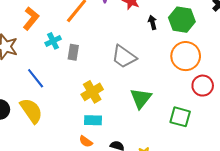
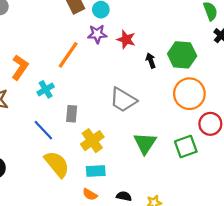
gray rectangle: (73, 52) -> (72, 114), moved
blue line: (36, 78) -> (43, 130), moved
yellow semicircle: (31, 111) -> (57, 164), moved
green square: (180, 117) -> (186, 147), moved, turned -30

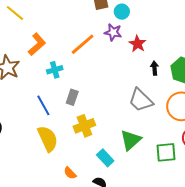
gray trapezoid: (123, 100) -> (141, 100), moved
cyan rectangle: (96, 171) -> (105, 158), moved, turned 36

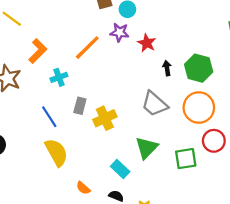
yellow cross: (84, 126) -> (105, 118), moved

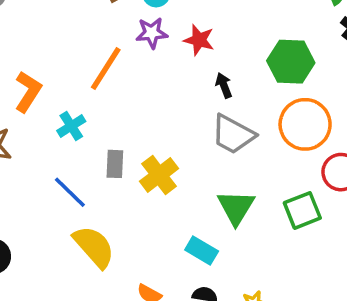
black arrow: (167, 68) -> (224, 85), moved

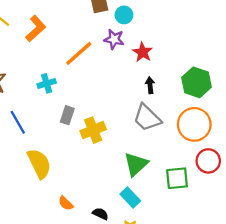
orange L-shape: (28, 92) -> (36, 29), moved
blue line: (70, 192) -> (18, 122), moved
cyan rectangle: (202, 250) -> (130, 197), moved

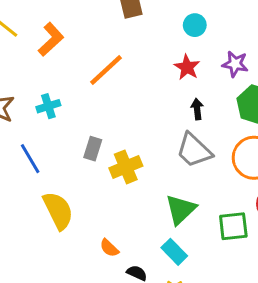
cyan circle: (124, 15) -> (195, 25), moved
purple star: (114, 39) -> (235, 64), moved
cyan cross: (47, 83) -> (48, 106), moved
orange semicircle: (66, 203) -> (109, 248), moved

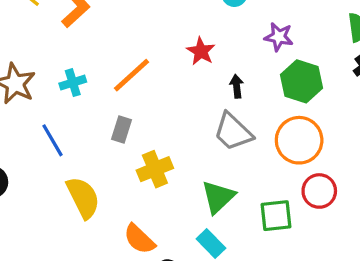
red star: (187, 67) -> (201, 51), moved
orange line: (106, 70) -> (131, 75), moved
yellow cross: (126, 167) -> (155, 169), moved
orange semicircle: (109, 248) -> (139, 239), size x1.5

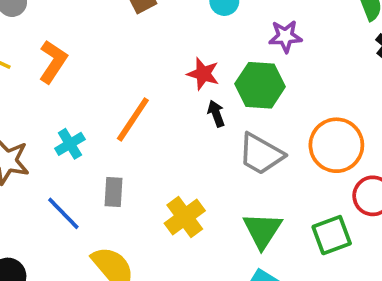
green hexagon: (302, 81) -> (260, 85), moved
black arrow: (237, 86) -> (216, 114), moved
gray rectangle: (122, 129) -> (114, 192), moved

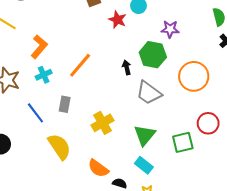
orange L-shape: (53, 62) -> (39, 47), moved
red star: (203, 74) -> (117, 20), moved
orange circle: (336, 145) -> (194, 76), moved

